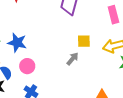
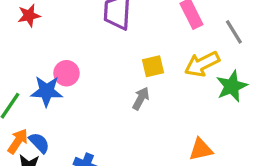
pink circle: (27, 66) -> (66, 73), moved

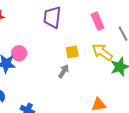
yellow arrow: (202, 64) -> (102, 52), turned 60

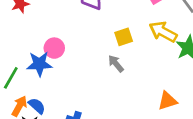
gray arrow: (64, 71) -> (116, 64), turned -64

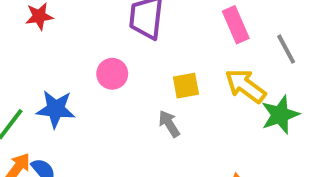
pink circle: (54, 48) -> (112, 74), moved

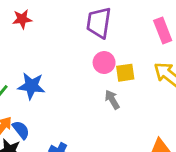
pink circle: (112, 74) -> (104, 63), moved

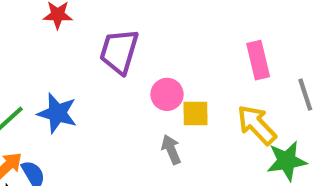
purple trapezoid: (99, 23) -> (119, 51), moved

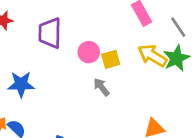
green star: (287, 161) -> (177, 58), moved

